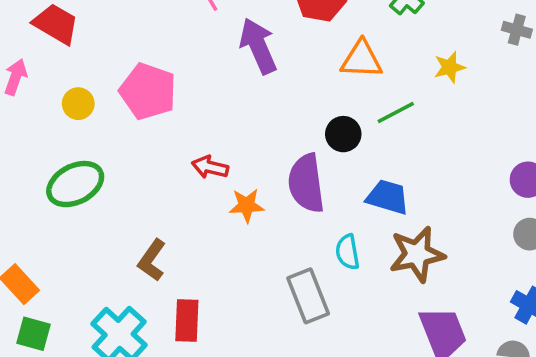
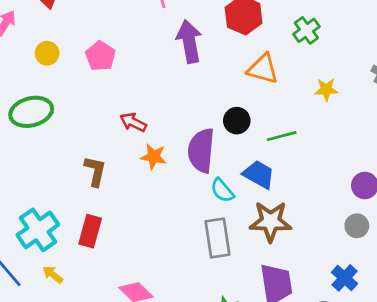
pink pentagon: (148, 91) -> (100, 56), size x0.7
green line: (396, 113) -> (282, 136), moved
cyan semicircle: (348, 252) -> (222, 190), moved, turned -44
brown L-shape: (152, 260) -> (95, 171), moved, turned 144
gray rectangle: (308, 296) -> (217, 238), moved

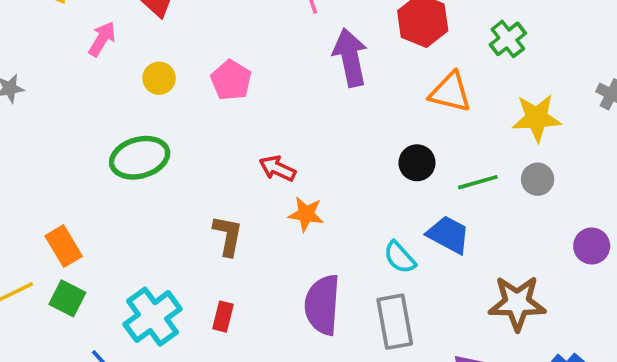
yellow star: (326, 90) -> (537, 118), size x1.5
purple semicircle: (201, 150) -> (322, 305), moved
brown star: (271, 221) -> (517, 303), moved
gray circle: (357, 226) -> (538, 179), moved
red rectangle: (90, 231) -> (223, 317), size x0.7

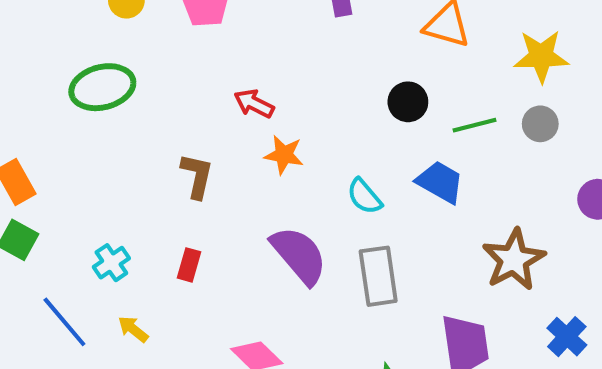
cyan semicircle: (400, 257) -> (364, 196), moved
brown star: (517, 303) -> (514, 260), turned -30
purple semicircle: (322, 305) -> (299, 255), turned 134
cyan cross: (153, 317) -> (111, 263), size x0.6

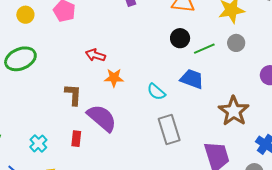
black circle: (408, 102) -> (180, 38), moved
purple semicircle: (299, 255) -> (102, 118), moved

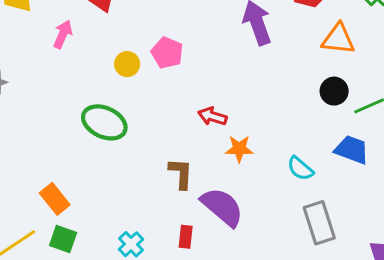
yellow circle: (25, 15) -> (127, 64), moved
green ellipse: (20, 59) -> (104, 122), turned 48

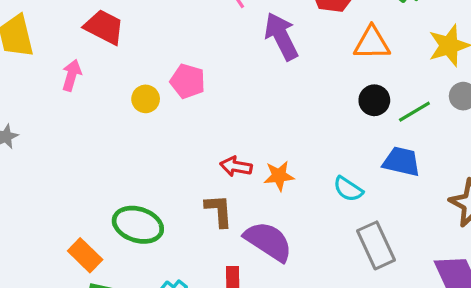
red arrow: (212, 116) -> (236, 166), moved
green ellipse: (104, 122) -> (138, 225), moved

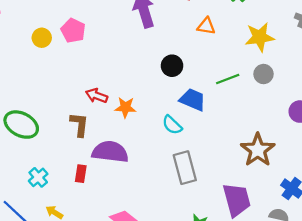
orange triangle: (372, 43) -> (206, 26), size x0.7
black circle: (374, 100) -> (172, 66), moved
blue trapezoid: (401, 162) -> (193, 100), moved
purple semicircle: (268, 241) -> (110, 152), turned -36

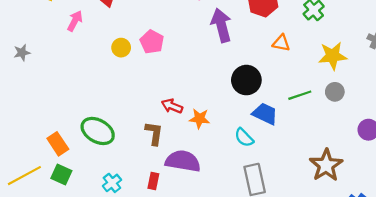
black circle: (172, 66) -> (246, 80), size x1.4

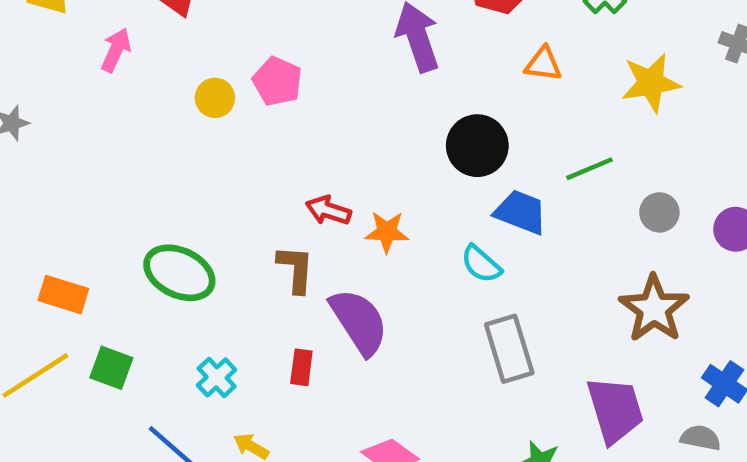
gray circle: (335, 92) -> (659, 212), moved
orange rectangle: (58, 144) -> (63, 295), moved, turned -35
purple semicircle: (183, 161) -> (359, 322), turned 52

